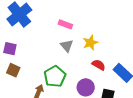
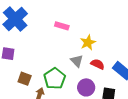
gray triangle: (67, 46) -> (77, 61), moved
brown square: (13, 70) -> (25, 79), moved

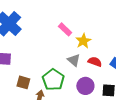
pink rectangle: (62, 26) -> (65, 29), moved, turned 32

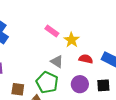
gray triangle: (74, 60) -> (57, 62), moved

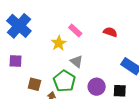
yellow star: (72, 40) -> (59, 43), moved
red semicircle: (86, 59) -> (110, 32), moved

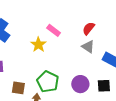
red semicircle: (110, 32) -> (89, 28), turned -64
gray triangle: (76, 61) -> (88, 47), moved

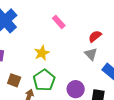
pink rectangle: (54, 30) -> (59, 22), moved
yellow star: (38, 45) -> (42, 53), moved

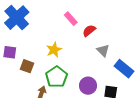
red semicircle: (95, 36) -> (89, 31), moved
brown square: (14, 80) -> (27, 66), moved

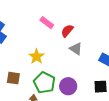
gray triangle: (103, 50) -> (76, 49), moved
purple circle: (88, 86) -> (68, 86), moved

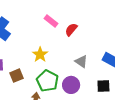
gray triangle: (76, 49) -> (81, 62), moved
brown square: (13, 78) -> (16, 76), turned -32

